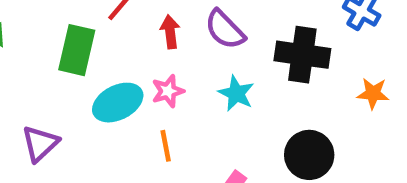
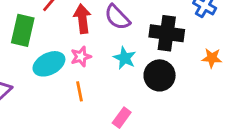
red arrow: (170, 32) -> (82, 19), size x1.4
black circle: (309, 155) -> (160, 75), moved

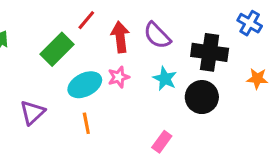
green rectangle: (23, 30) -> (57, 49), turned 32
orange line: (80, 91) -> (86, 123), moved

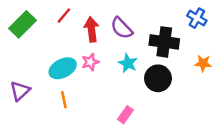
green rectangle: (57, 49) -> (22, 24), moved

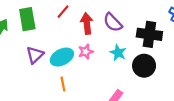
green rectangle: (22, 24) -> (27, 19), turned -55
purple triangle: (20, 91) -> (35, 55), moved

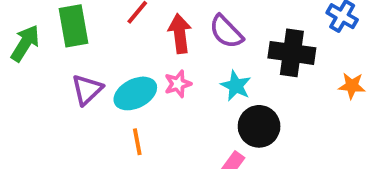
black circle: (144, 66) -> (259, 126), moved

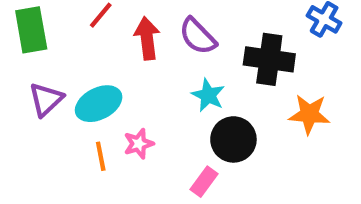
pink star: (178, 84) -> (139, 144), moved
orange star: (352, 86) -> (309, 114), moved, size x1.4

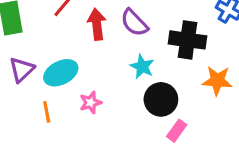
orange line: (101, 156) -> (47, 112), moved
pink rectangle: (204, 182) -> (177, 131), moved

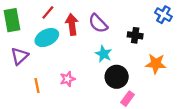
black cross: (188, 40) -> (135, 35), size x0.6
cyan ellipse: (61, 73) -> (47, 38), moved

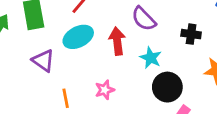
red arrow: (72, 24) -> (117, 41), moved
purple triangle: (20, 56) -> (43, 61), turned -42

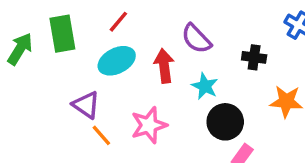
purple triangle: (43, 61) -> (86, 105), moved
pink star: (105, 90) -> (149, 125), size x1.5
orange line: (66, 98) -> (101, 135), turned -30

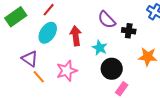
green rectangle: (62, 34) -> (16, 17), turned 65
purple semicircle: (196, 39) -> (107, 20), moved
cyan ellipse: (117, 61) -> (48, 33), turned -30

